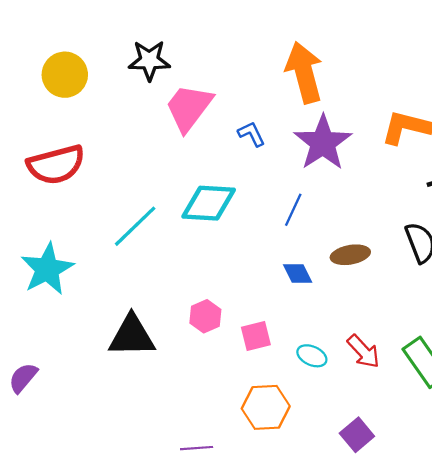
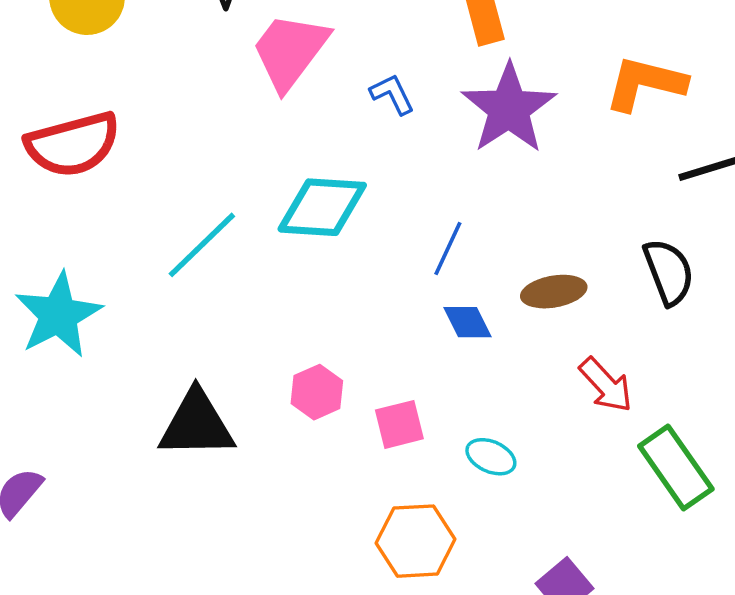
blue line: (293, 210) -> (448, 248), moved
red arrow: (363, 351) -> (606, 385), moved

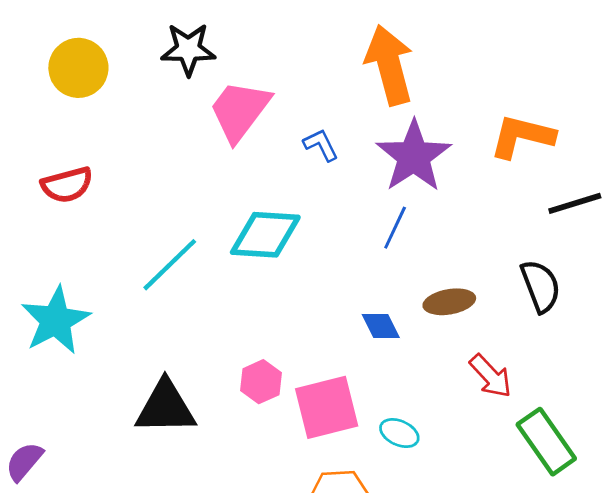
red semicircle: (73, 144) -> (67, 185), size x0.7
blue line: (448, 248) -> (395, 228), moved
pink square: (399, 424) -> (327, 407), size x1.6

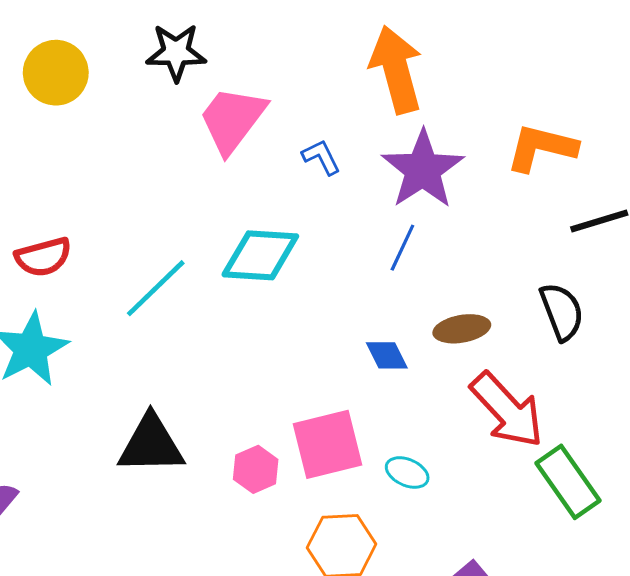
red semicircle: (67, 185) -> (43, 257), moved
red arrow: (491, 376) -> (507, 410), size x1.6
pink hexagon: (261, 382) -> (256, 469), moved

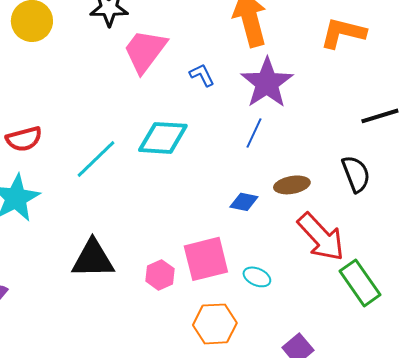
orange L-shape: (541, 148) -> (343, 33), moved
blue diamond: (387, 355) -> (244, 202), turned -52

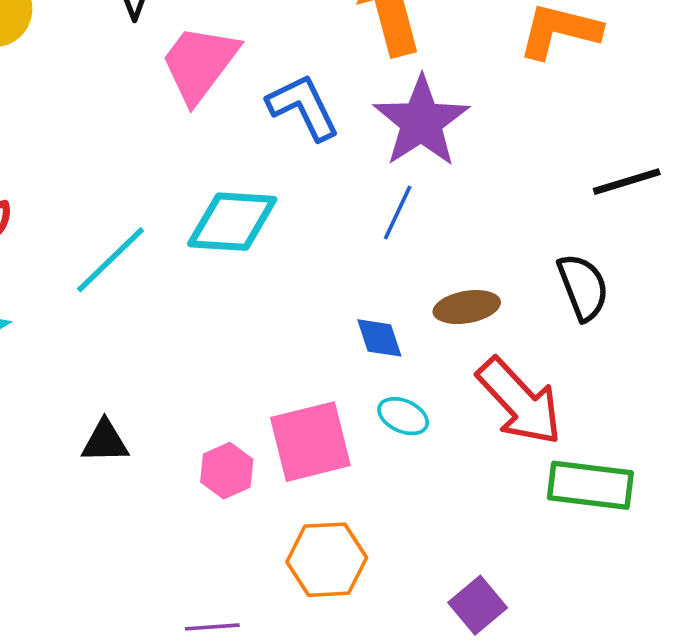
blue L-shape: (202, 75) -> (303, 107), size x1.6
blue diamond: (244, 202) -> (379, 338), turned 60
black triangle: (93, 259) -> (105, 442), size x0.6
cyan ellipse: (257, 277) -> (403, 416), moved
green rectangle: (360, 283) -> (590, 485), turned -48

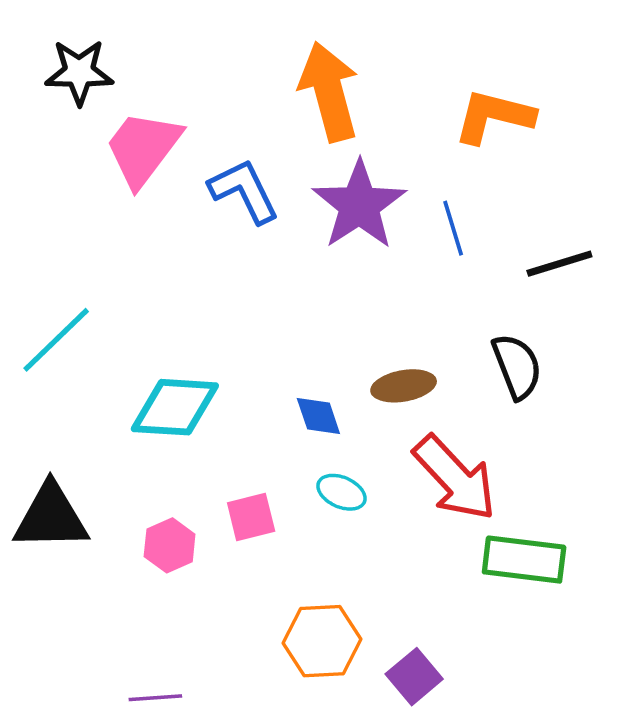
blue line: (398, 213) -> (453, 228), moved, turned -42
cyan diamond: (232, 222) -> (175, 407), moved
black triangle: (105, 442) -> (51, 517), size x1.6
pink square: (310, 442) -> (251, 517), size x0.6
orange hexagon: (327, 560) -> (322, 641), moved

